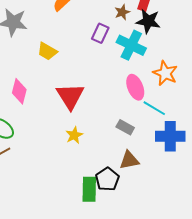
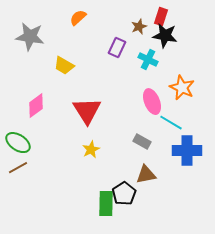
cyan cross: (131, 45) -> (148, 60), size x0.7
pink diamond: (19, 91) -> (36, 106), turned 40

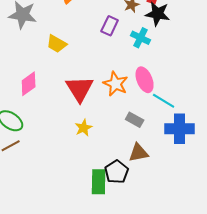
orange star: (182, 88) -> (116, 84), moved

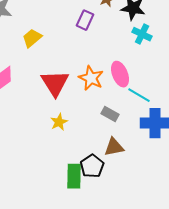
cyan cross: (141, 38) -> (142, 34), moved
yellow trapezoid: (57, 44) -> (32, 38), turned 110

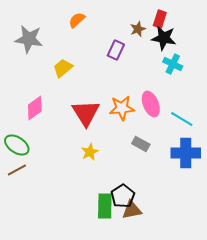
orange star: (91, 78) -> (122, 108), turned -30
cyan line: (139, 95) -> (182, 119), moved
brown triangle: (114, 147) -> (132, 210), moved

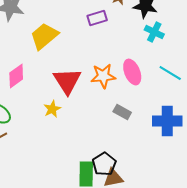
purple rectangle: (116, 50) -> (97, 18), turned 48
yellow trapezoid: (63, 68) -> (44, 36), size x1.4
cyan line: (182, 119) -> (170, 73), moved
yellow star: (90, 152) -> (52, 109), moved

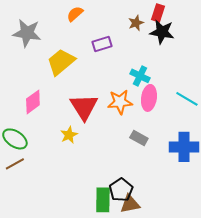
purple rectangle: (97, 18) -> (102, 44), moved
cyan cross: (154, 32) -> (140, 76), moved
pink ellipse: (132, 72) -> (149, 98), turned 30

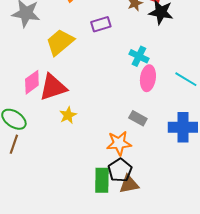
orange star: (120, 102) -> (119, 143), moved
red triangle: (84, 107) -> (53, 87), moved, turned 44
brown line: (15, 164) -> (14, 144), turned -42

